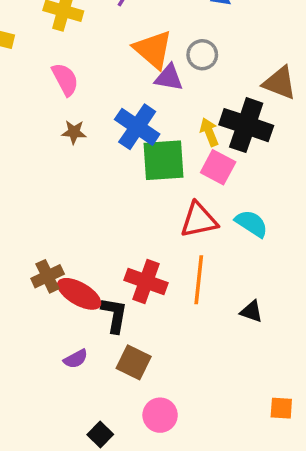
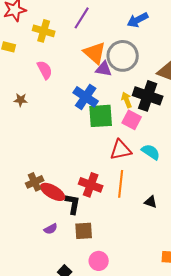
gray circle: (202, 55) -> (123, 56), size x1.8
brown star: (74, 132) -> (21, 100), moved
brown square: (134, 362) -> (84, 231), turned -30

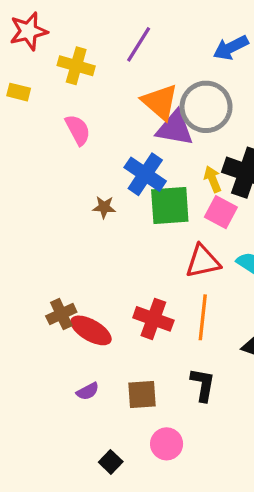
purple triangle: (104, 69) -> (175, 128), size x1.4
brown star: (21, 100) -> (104, 207), moved
black L-shape: (73, 204) -> (203, 385), moved

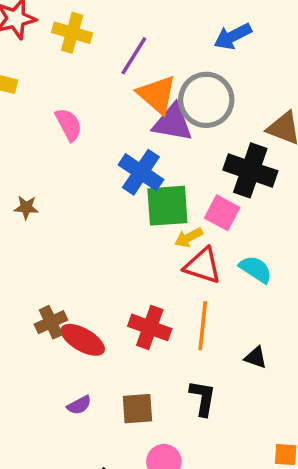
purple line: (139, 44) -> (134, 56), moved
yellow cross: (76, 66) -> (72, 33), moved
yellow arrow: (213, 179) -> (189, 237), moved, turned -95
brown star: (104, 207) -> (26, 207), moved
red triangle: (203, 261) -> (203, 266), turned 30

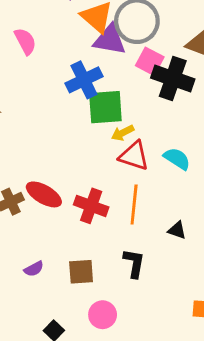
blue cross: (141, 172) -> (84, 80), turned 30
pink square: (222, 213) -> (150, 61), moved
red ellipse: (83, 340) -> (44, 194), moved

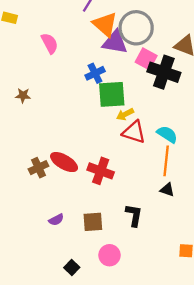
blue cross: (84, 80) -> (95, 73), size x0.7
orange line: (134, 204) -> (166, 161), moved

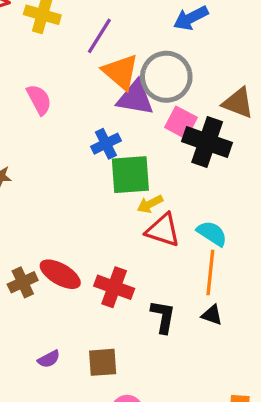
black L-shape: (134, 215) -> (163, 317), moved

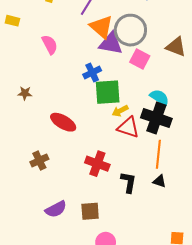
black cross: (207, 142) -> (156, 118), moved
cyan semicircle: (212, 233) -> (159, 97), moved
red ellipse: (60, 274) -> (63, 122), moved
purple semicircle: (49, 359) -> (56, 209), size x1.5

